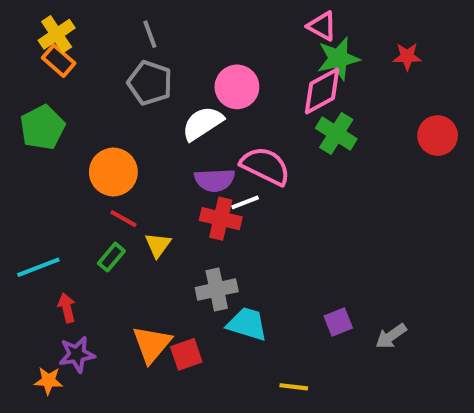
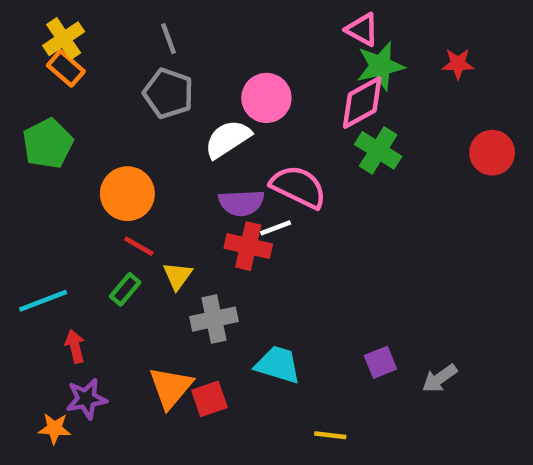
gray cross: (217, 290) -> (214, 319), moved

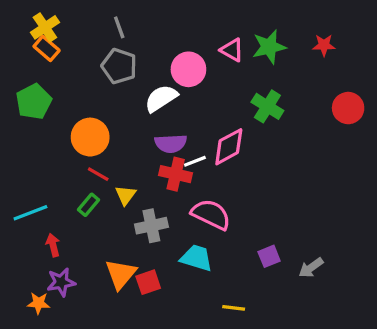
pink triangle: (362, 30) -> (232, 50), moved
pink diamond: (362, 103) -> (229, 147), moved
pink semicircle: (298, 187) -> (211, 214), moved

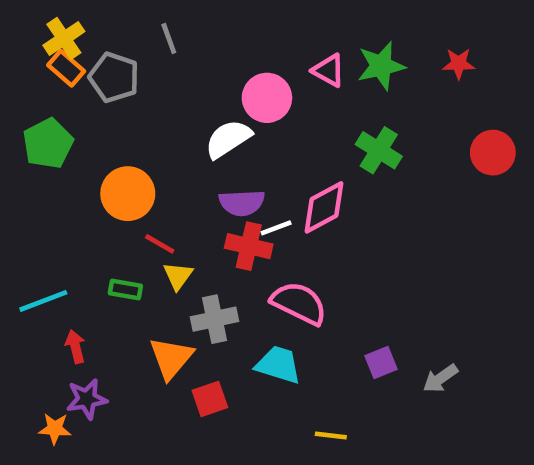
gray pentagon: (119, 66) -> (114, 77), moved
red line: (98, 174) -> (160, 244), moved
green rectangle: (89, 205) -> (125, 289), turned 60
orange triangle: (121, 274) -> (171, 358), moved

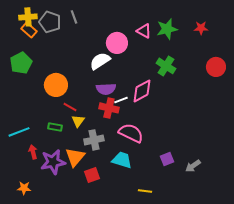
yellow cross: (64, 38) -> (28, 17), turned 30
gray pentagon: (114, 77) -> (50, 22), moved
purple star: (87, 399) -> (53, 162), moved, size x1.4

